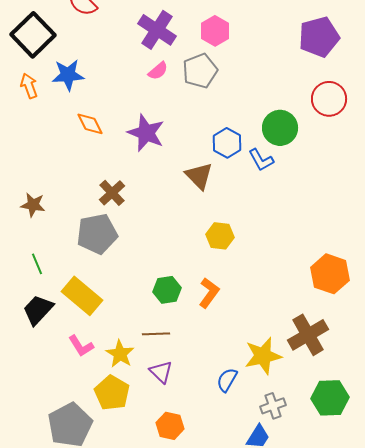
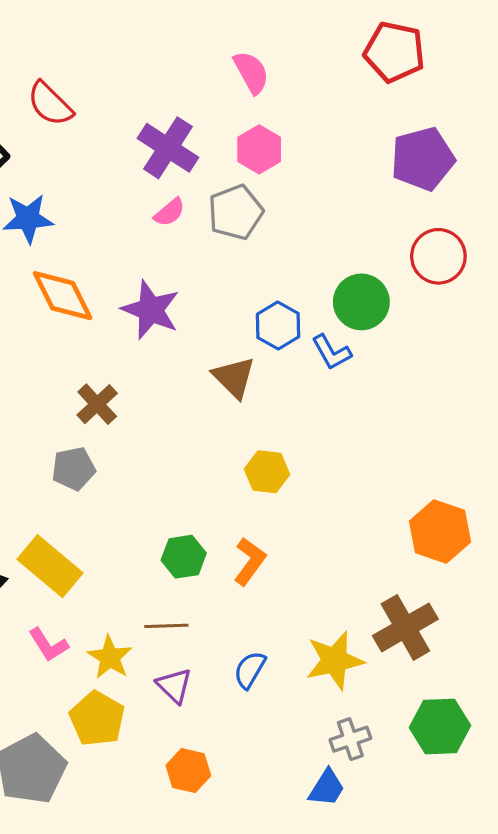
orange diamond: (90, 124) -> (63, 296), size x1.5
gray pentagon: (97, 234) -> (74, 469), size x0.7
blue semicircle: (227, 380) -> (250, 670), moved

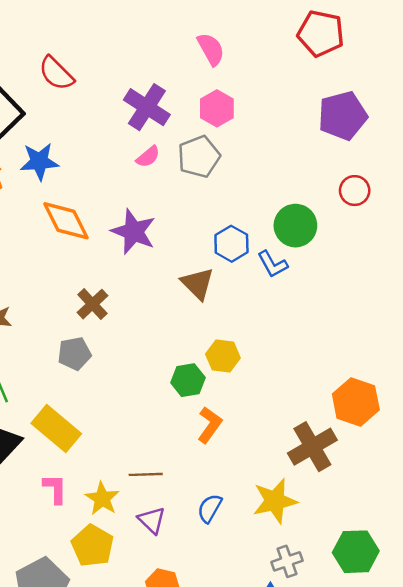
red circle: (438, 256) -> (355, 191), size x0.7
green hexagon: (184, 557) -> (188, 380), moved
brown cross: (405, 627) -> (312, 447), moved
pink L-shape: (48, 645) -> (55, 489), turned -148

